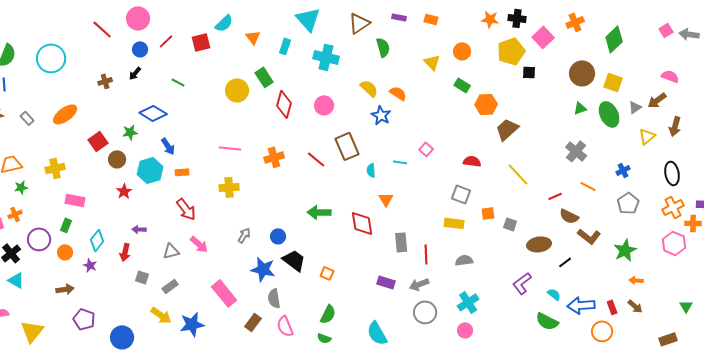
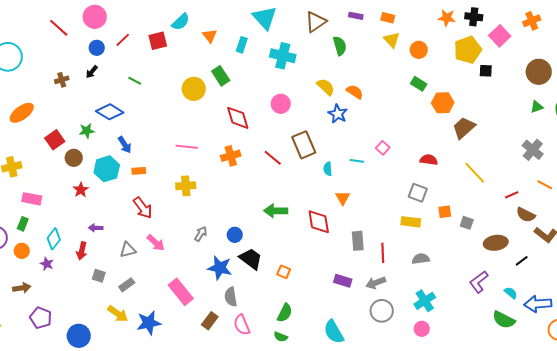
yellow triangle: (432, 62) -> (392, 40), moved
red diamond: (284, 104) -> (238, 118), moved, turned -32

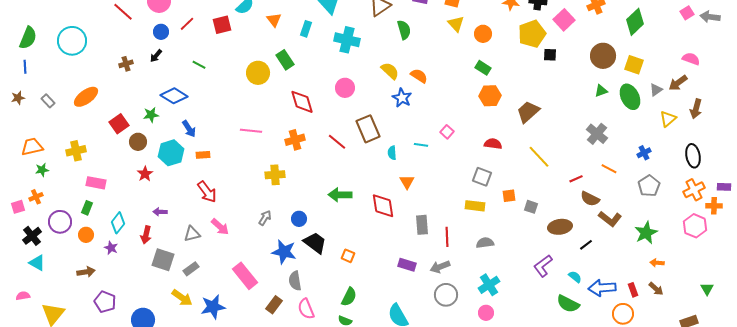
orange hexagon: (443, 103) -> (490, 96), moved
yellow cross: (186, 186) -> (275, 175), moved
gray square: (99, 276) -> (163, 260), size x1.6

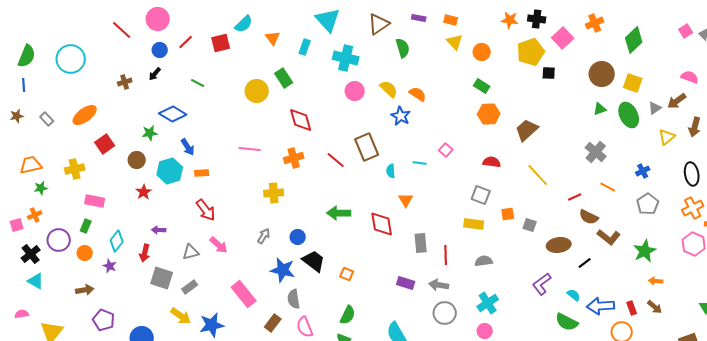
pink circle: (345, 88) -> (355, 91), moved
red square: (119, 124) -> (105, 144), moved
gray arrow: (440, 267) -> (439, 285), turned 30

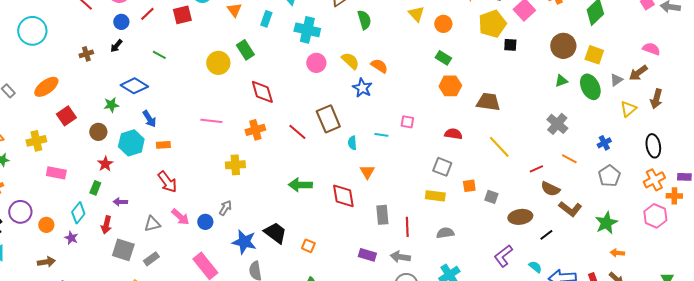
brown trapezoid: (527, 130) -> (488, 102), turned 50
pink square: (446, 150) -> (407, 122), turned -32
green rectangle: (86, 226) -> (95, 188), moved
blue circle: (298, 237) -> (205, 222), moved

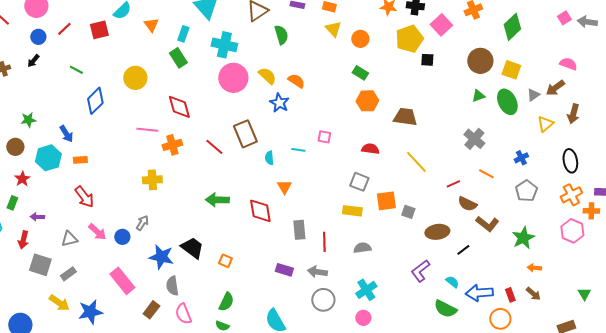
green rectangle: (245, 50) -> (178, 58), moved
pink circle: (316, 63) -> (233, 78), size x1.5
blue diamond: (134, 86) -> (95, 101), moved, turned -76
pink line: (211, 121) -> (147, 130), moved
orange square: (469, 186) -> (386, 201), size x1.5

